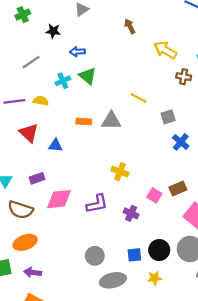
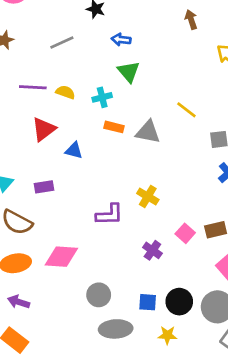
cyan cross: (63, 81) -> (102, 97), moved
red triangle: (29, 133) -> (44, 129), turned 30
pink diamond: (59, 199) -> (61, 257), moved
purple L-shape: (97, 204) -> (109, 215), moved

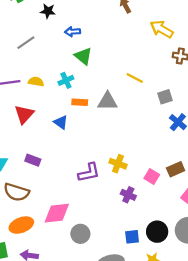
blue triangle: (74, 150) -> (61, 122), moved, turned 32
purple rectangle: (44, 187) -> (33, 160), turned 40
yellow cross: (148, 196) -> (118, 164), moved
gray circle: (99, 295) -> (80, 234), moved

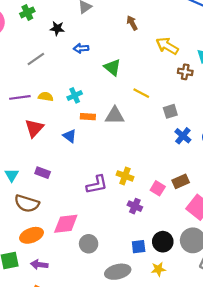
green triangle: (83, 56) -> (112, 67), moved

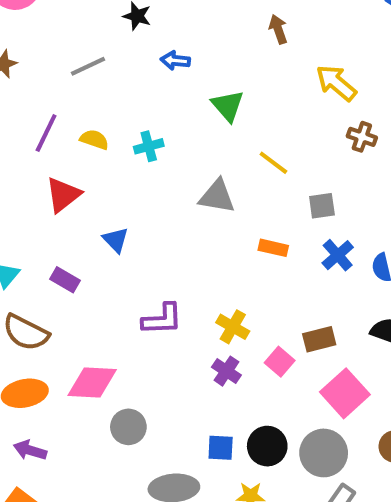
purple line: (20, 97) -> (46, 133), turned -66
orange rectangle: (88, 117) -> (273, 248), moved
blue triangle: (70, 136) -> (116, 240), moved
yellow cross: (125, 176) -> (233, 327), moved
pink square: (158, 188) -> (280, 362), moved

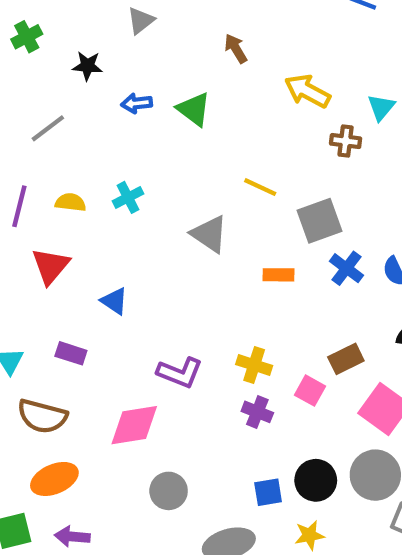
green triangle: (228, 106) -> (194, 109), moved
gray triangle: (217, 196) -> (209, 234), turned 36
gray square: (322, 206) -> (319, 221), size x1.5
purple L-shape: (162, 319) -> (180, 373), turned 36
pink diamond: (92, 382) -> (134, 425), moved

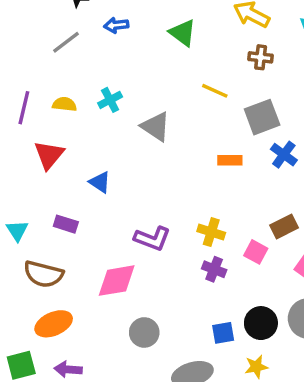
green triangle: (194, 109) -> (183, 33), moved
gray line: (48, 128) -> (66, 42), moved
brown cross: (346, 141) -> (261, 57), moved
gray triangle: (209, 234) -> (156, 127), moved

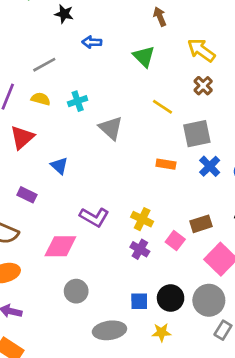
gray line: (66, 42) -> (44, 65), moved
brown cross: (261, 57) -> (203, 86), turned 30

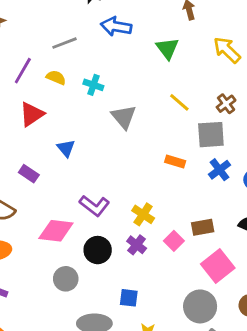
blue arrow: (92, 42) -> (116, 27), size x1.5
brown cross: (203, 86) -> (226, 104), moved
cyan cross: (78, 101) -> (93, 85), turned 30
black circle: (171, 298) -> (98, 250), moved

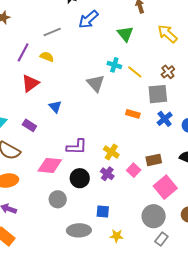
blue arrow: (116, 27) -> (88, 19), turned -50
cyan cross: (93, 85) -> (114, 65), moved
purple L-shape: (94, 206) -> (77, 147), turned -35

